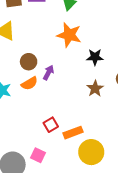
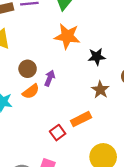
orange rectangle: (73, 133) -> (81, 119), moved

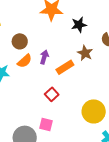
purple arrow: (50, 78) -> (44, 57), moved
orange rectangle: (81, 119) -> (65, 67), moved

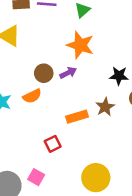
black star: (79, 25) -> (119, 76), moved
brown circle: (20, 41) -> (44, 73), moved
purple arrow: (44, 57) -> (68, 73), moved, turned 32

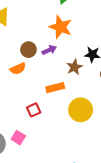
brown star: (105, 107) -> (74, 67), moved
yellow circle: (96, 178) -> (81, 110), moved

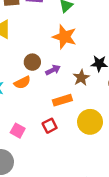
purple arrow: (49, 50) -> (53, 70), moved
red square: (34, 110) -> (50, 126), moved
pink square: (18, 138) -> (18, 131), moved

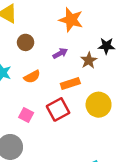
brown circle: (32, 62) -> (26, 42), moved
orange semicircle: (22, 82) -> (32, 77), moved
red square: (50, 126) -> (58, 109), size x1.5

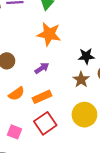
brown star: (89, 60) -> (81, 80), moved
orange rectangle: (70, 84) -> (42, 97), moved

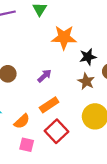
orange star: (49, 34) -> (64, 37), moved
orange semicircle: (16, 94) -> (22, 121), moved

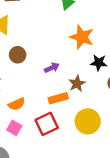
brown star: (86, 81) -> (77, 84), moved
orange rectangle: (49, 105) -> (58, 98), moved

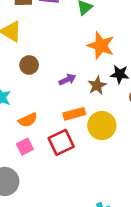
brown star: (77, 84) -> (97, 85), moved
yellow circle: (88, 121) -> (102, 125), moved
pink square: (14, 128) -> (25, 147), turned 32

